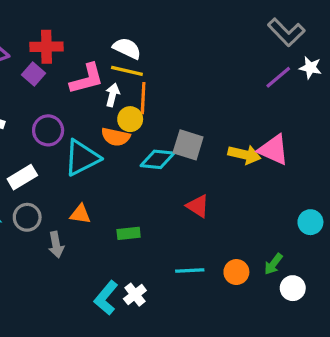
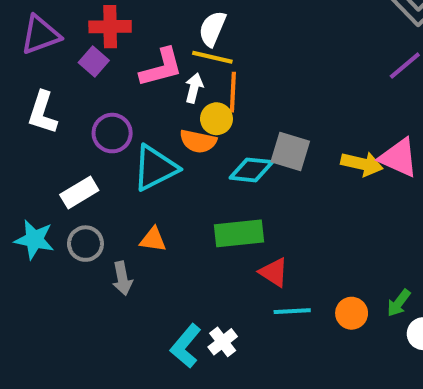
white semicircle: (127, 48) -> (212, 29), turned -92
red triangle: (198, 206) -> (274, 272), moved
green rectangle: (129, 233) -> (239, 233), moved, size x1.6

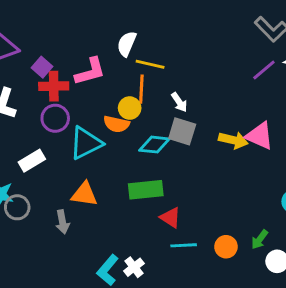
red cross: (110, 27) -> (54, 86), moved
yellow line: (212, 57) -> (150, 64), moved
white arrow: (194, 88) -> (179, 102), moved, turned 132
orange triangle: (153, 240) -> (84, 194), size x1.4
gray circle: (85, 244) -> (17, 207), moved

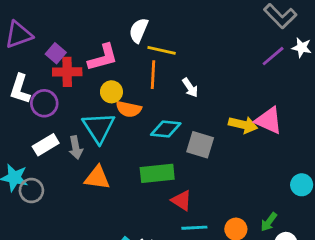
yellow circle: (130, 108) -> (111, 92), moved
purple circle: (55, 118) -> (44, 103), moved
gray square: (182, 131) -> (200, 145), moved
cyan triangle: (86, 143) -> (99, 128), turned -36
gray arrow: (62, 222) -> (76, 148), moved

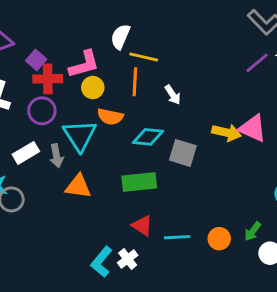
yellow circle: (111, 92) -> (93, 88), moved
purple circle: (44, 103) -> (42, 111), moved
red triangle: (182, 201) -> (142, 226), moved

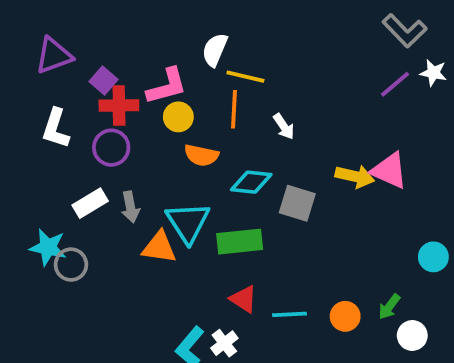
cyan triangle: (80, 135) -> (188, 222), moved

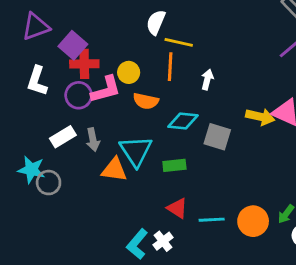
purple square: (104, 80) -> (73, 45), size x1.4
pink L-shape: (167, 86) -> (106, 90), moved
white arrow: (284, 126) -> (207, 80), turned -132
green rectangle: (240, 242) -> (174, 165), size x0.7
orange circle: (345, 316) -> (253, 221), size x1.4

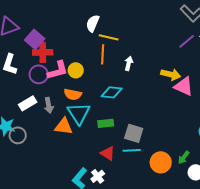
yellow circle: (129, 72) -> (76, 70), moved
orange semicircle: (146, 101) -> (73, 94), moved
yellow arrow: (260, 117) -> (171, 74), moved
gray square: (217, 137) -> (134, 133), moved
cyan line: (212, 220) -> (132, 150), moved

